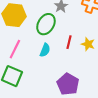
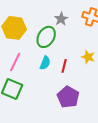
red line: (69, 42) -> (64, 66), moved

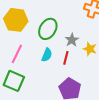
gray star: (61, 19) -> (72, 40), moved

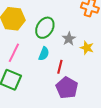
red line: (66, 58) -> (60, 67), moved

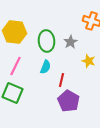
green ellipse: (45, 28) -> (46, 41), turned -35
gray star: (69, 39) -> (70, 42), moved

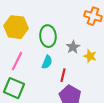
gray star: (70, 42) -> (73, 47), moved

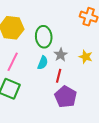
gray star: (73, 47) -> (61, 55), moved

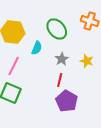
green ellipse: (44, 37) -> (57, 29), moved, turned -35
cyan semicircle: (43, 63) -> (37, 48), moved

